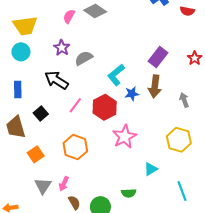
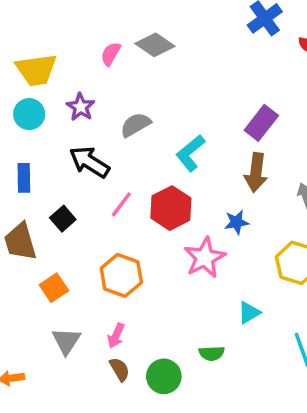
purple star: (62, 48) -> (81, 107), moved
blue star: (132, 94) -> (236, 222), moved
pink arrow: (64, 184) -> (116, 336), moved

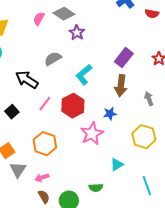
purple star: (81, 107) -> (77, 33), moved
pink arrow: (116, 336) -> (42, 178), turned 48
gray triangle: (66, 341) -> (18, 170), moved

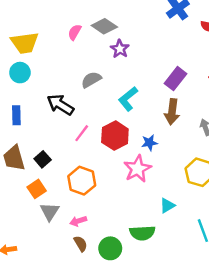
black square: (12, 112) -> (43, 159), moved
blue star: (110, 114) -> (149, 143), moved
green semicircle: (96, 188) -> (142, 233), size x1.5

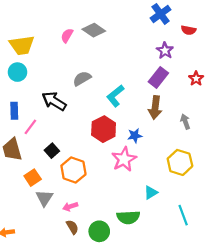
purple star: (120, 49) -> (165, 51), moved
pink line: (82, 133) -> (30, 127), moved
black square: (43, 159) -> (52, 151), moved

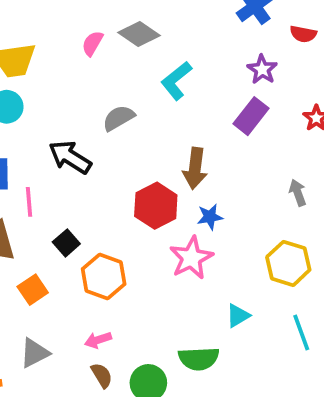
cyan L-shape: (115, 96) -> (176, 81), moved
brown arrow: (155, 108) -> (195, 168), moved
pink line: (30, 127) -> (29, 202), turned -42
gray triangle: (44, 198) -> (35, 353), moved, turned 30
cyan line: (183, 215) -> (301, 332), moved

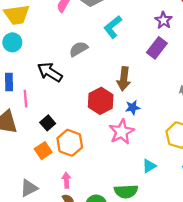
orange square: (33, 290) -> (43, 151), moved
pink arrow: (98, 340) -> (66, 180), turned 104

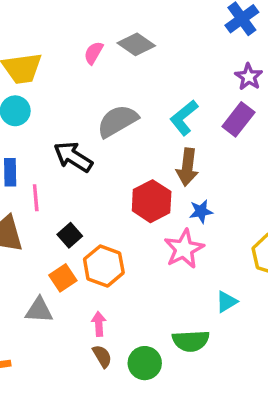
cyan L-shape: (113, 27) -> (184, 118), moved
gray semicircle: (79, 49) -> (117, 121), size x1.4
gray triangle: (29, 188) -> (39, 310), moved, turned 30

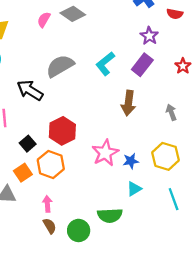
brown arrow: (187, 167) -> (128, 103), moved
red hexagon: (152, 201) -> (62, 131), moved
blue star: (201, 211) -> (131, 161), moved

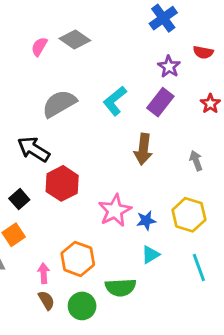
red semicircle: (175, 14) -> (203, 52), moved
black arrow: (30, 90) -> (34, 149), moved
orange hexagon: (51, 164) -> (78, 259), moved

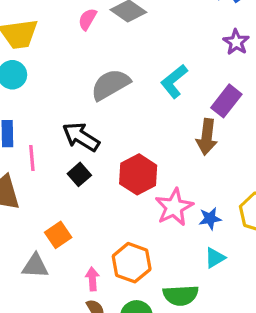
purple rectangle: (160, 102) -> (226, 101), moved
red hexagon: (62, 183) -> (138, 174), moved
black square: (19, 199) -> (79, 174), moved

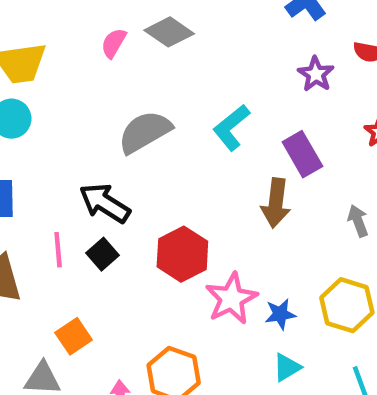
purple rectangle: (226, 101) -> (302, 154), turned -68
pink line: (32, 158) -> (58, 250), moved

